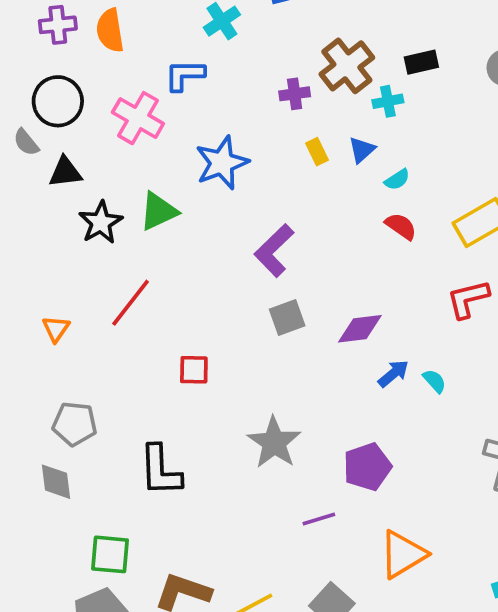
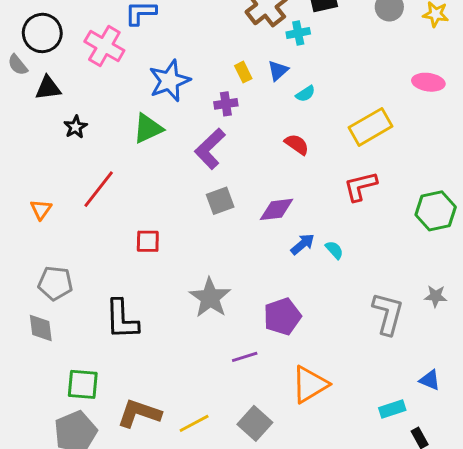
purple cross: (295, 94) -> (226, 104), moved
green triangle: (158, 211) -> (148, 128), moved
black star: (101, 222) -> (76, 127), size x0.7
red semicircle: (401, 226) -> (297, 144), moved

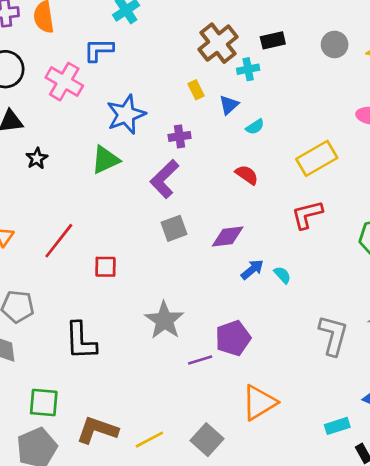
yellow rectangle: (243, 72) -> (196, 90), moved
red line: (99, 189) -> (59, 241), moved
purple line: (245, 357) -> (200, 360), moved

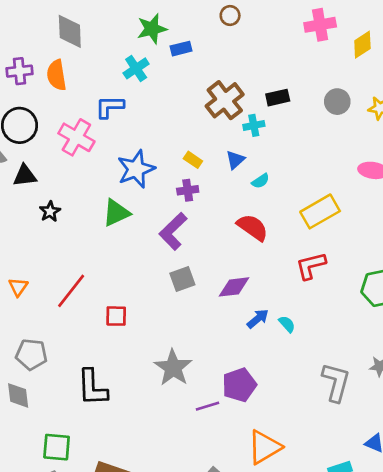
yellow rectangle: (196, 90) -> (193, 160), moved, turned -30
red semicircle: (247, 175) -> (253, 227), size x1.4

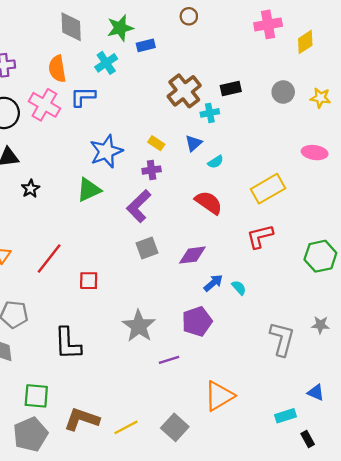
gray diamond: (70, 31) -> (71, 27), moved
orange semicircle: (57, 75) -> (57, 69), moved
pink cross: (76, 137) -> (44, 105), moved
purple pentagon: (239, 385) -> (197, 321), moved

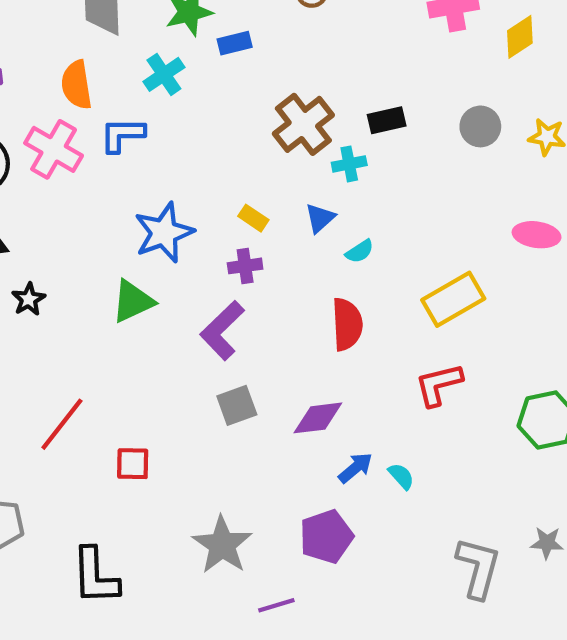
red semicircle: (209, 203) -> (347, 324), turned 52

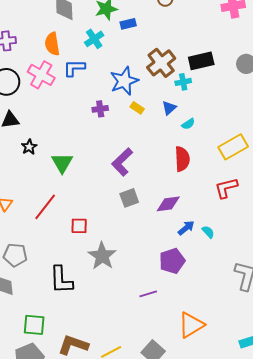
black rectangle: (387, 120) -> (201, 61), size x1.4
blue star: (164, 233) -> (124, 81), moved
purple cross: (245, 266) -> (100, 109), moved
green triangle: (133, 301) -> (62, 163), moved, turned -35
gray star: (222, 545) -> (102, 256), moved

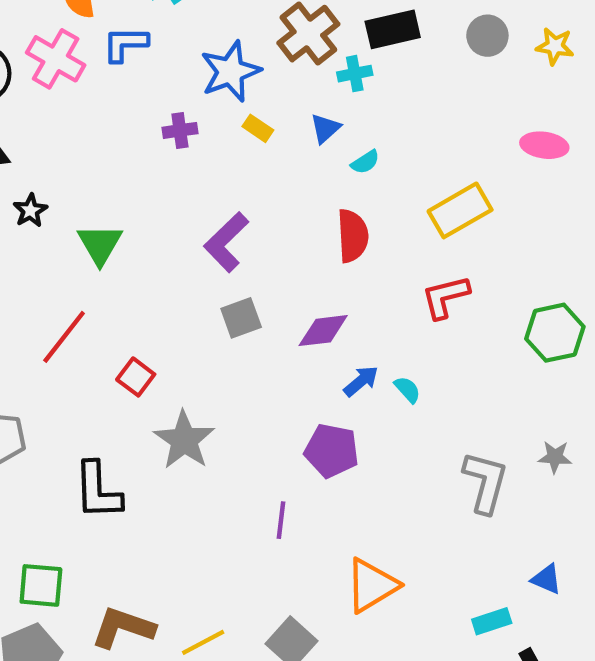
red square: (79, 226) -> (136, 377), turned 36
purple pentagon: (172, 261) -> (332, 451), turned 30
purple line: (148, 294) -> (281, 520), turned -66

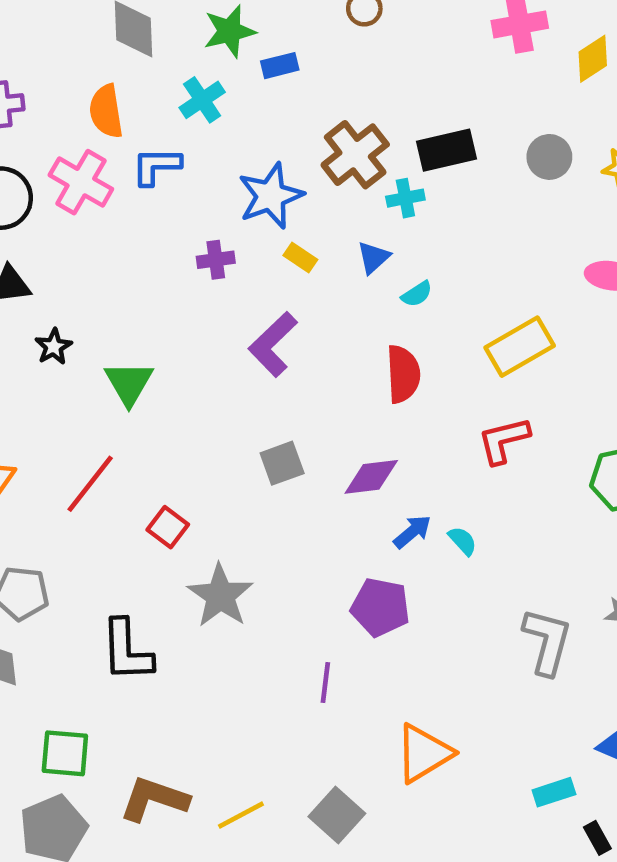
purple L-shape: (226, 242) -> (273, 344), moved

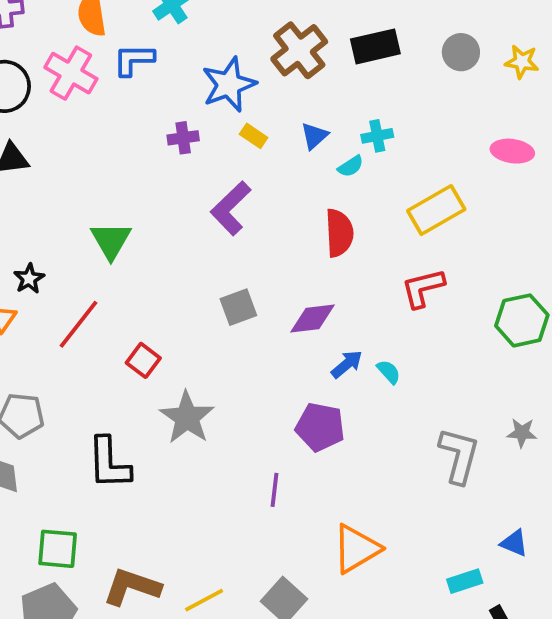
cyan cross: (405, 198) -> (377, 136), moved
black star: (54, 347) -> (29, 279), moved

